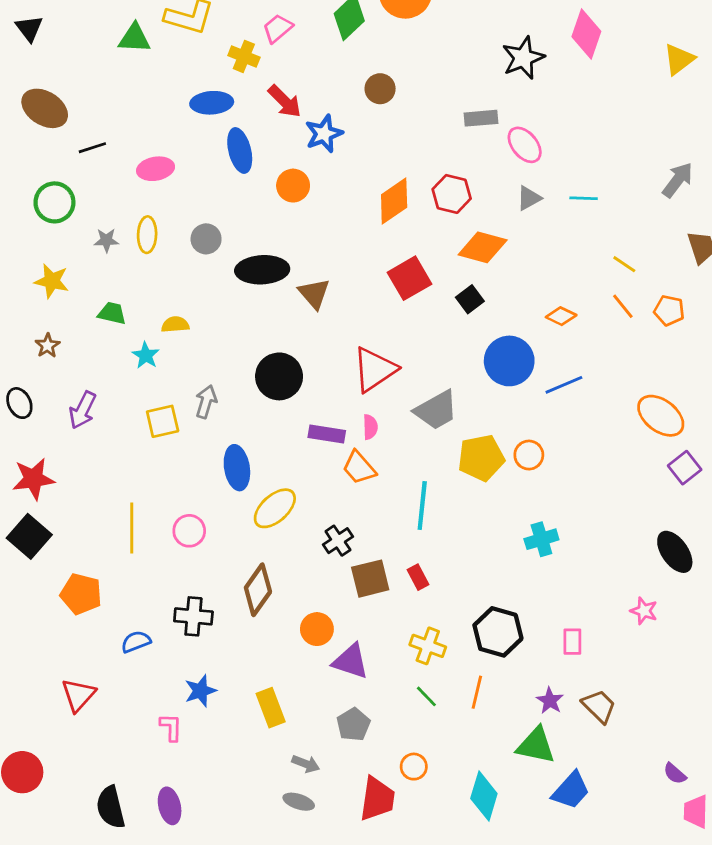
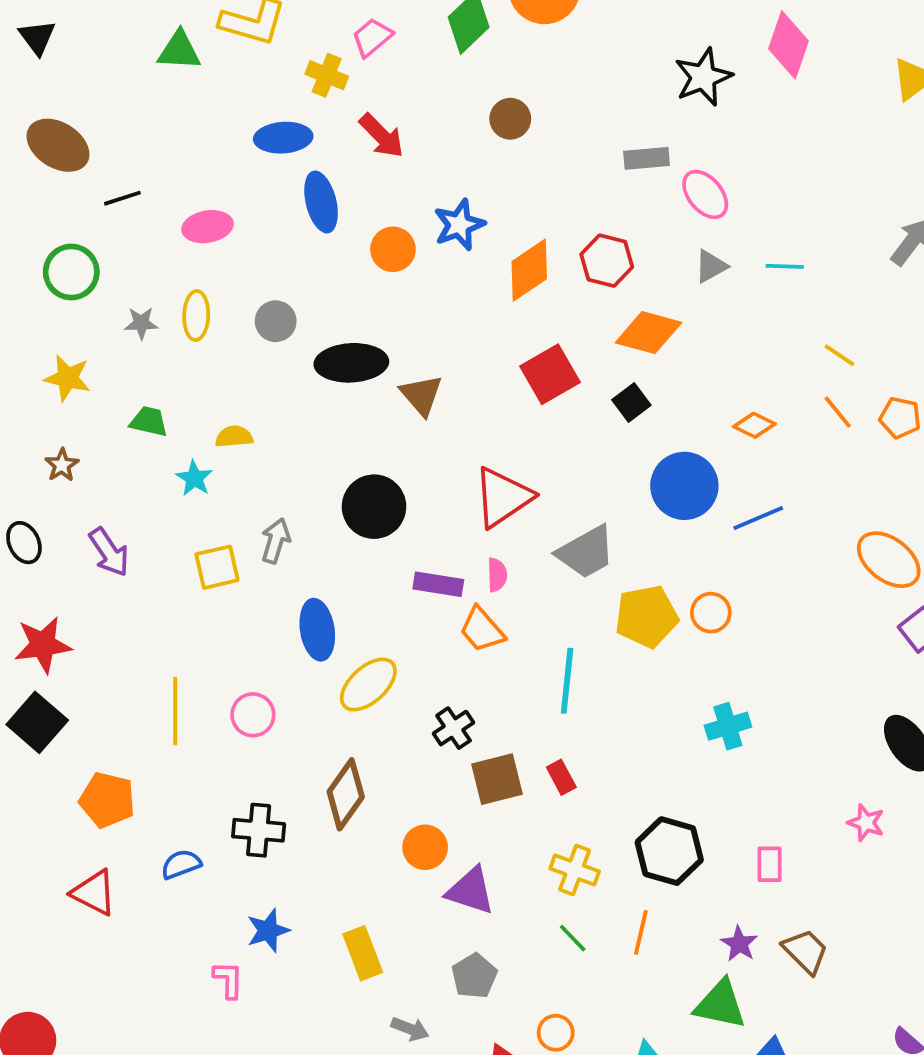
blue star: (324, 134) -> (459, 225), moved
purple arrow: (83, 410) -> (109, 552), turned -60
red triangle: (78, 695) -> (94, 893), moved, turned -45

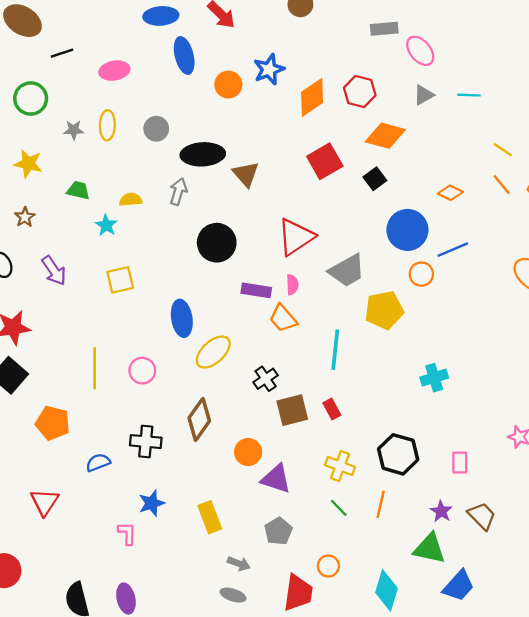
gray arrow: (276, 541) -> (178, 192), moved
orange circle: (711, 613) -> (421, 274), moved
red triangle: (94, 893) -> (45, 502), moved, turned 36

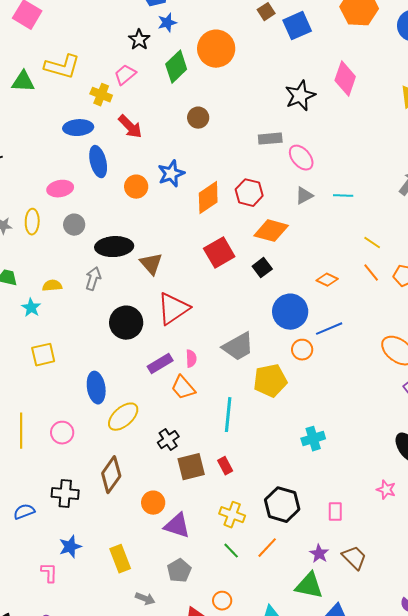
pink ellipse: (114, 71) -> (60, 189), moved
red triangle: (296, 237) -> (173, 309), moved
purple rectangle: (256, 290) -> (160, 364), turned -40
orange line: (381, 504) -> (267, 548), turned 30

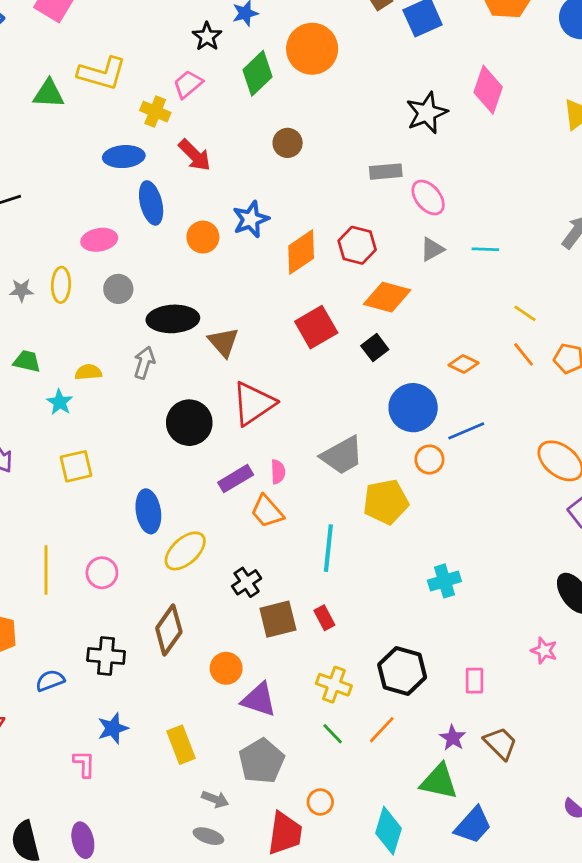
gray pentagon: (179, 571) -> (262, 761), size x1.4

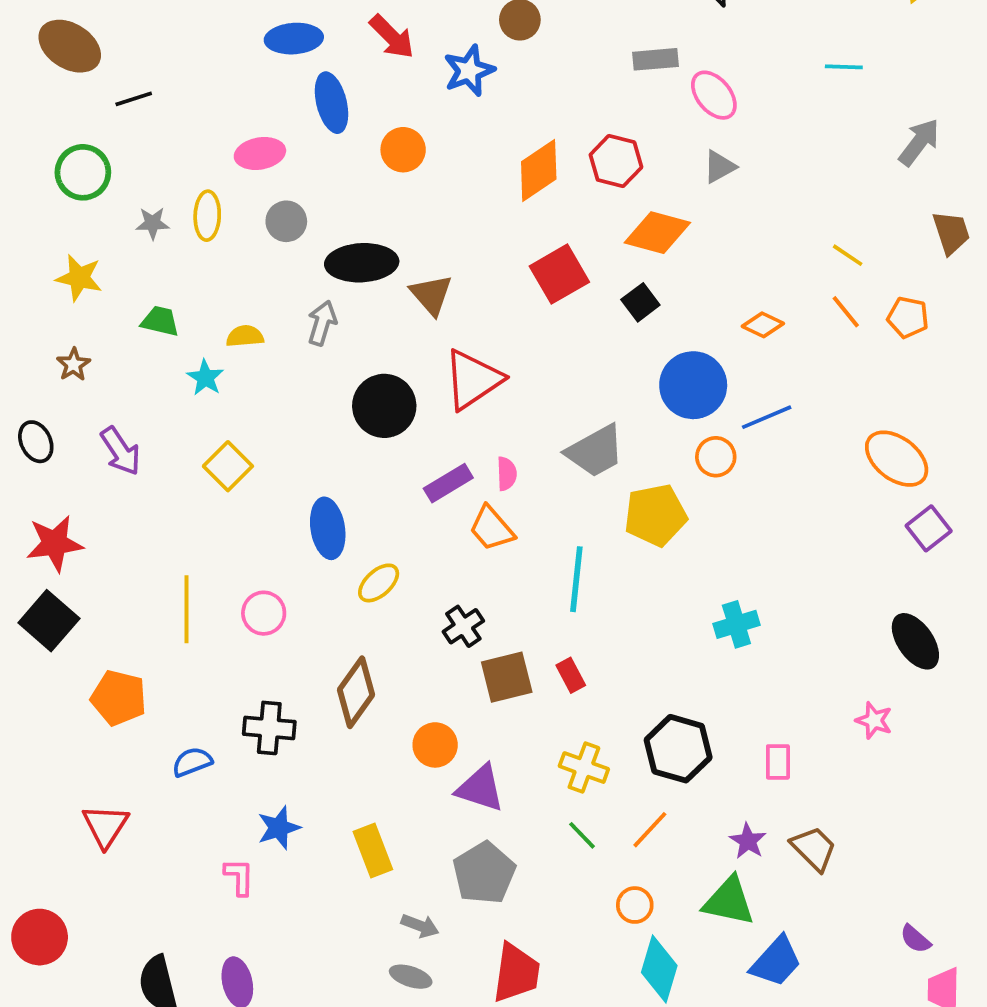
blue star: (251, 219) -> (469, 71), moved
cyan line: (485, 249) -> (844, 67), moved
yellow square: (76, 466) -> (228, 466), turned -32
yellow ellipse: (185, 551) -> (379, 583), size x0.7
orange circle: (320, 802) -> (635, 905), moved

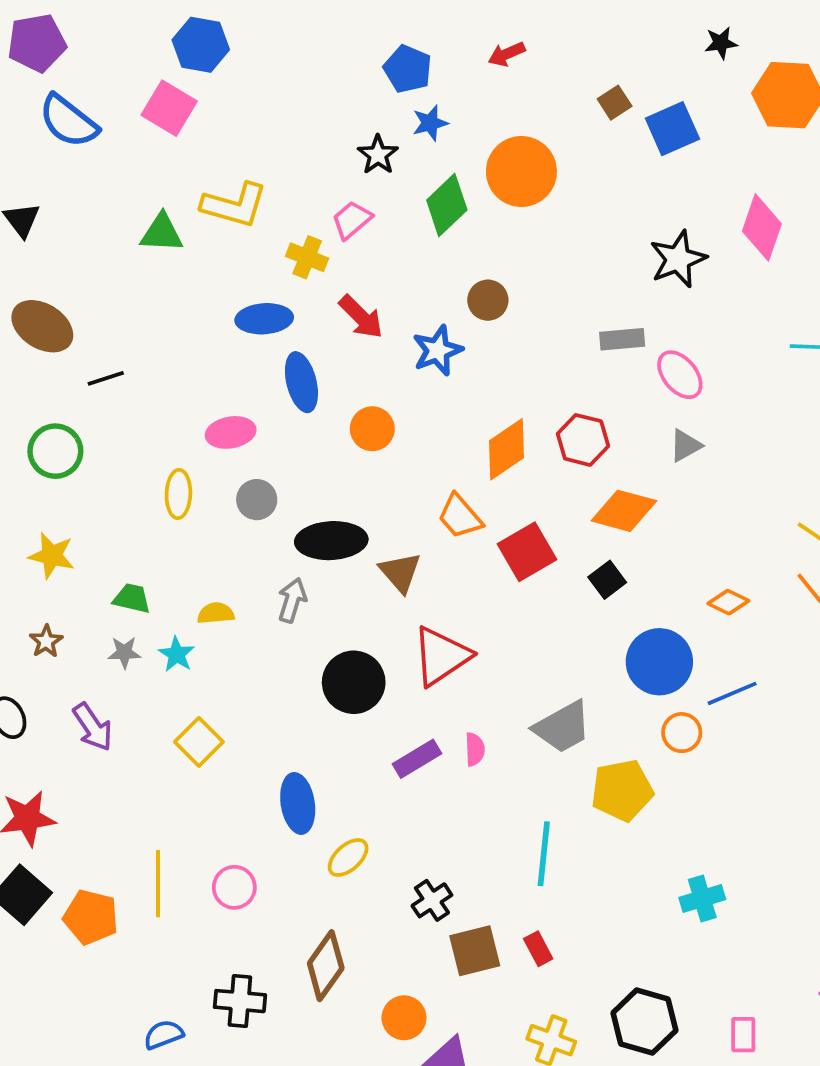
gray star: (153, 223) -> (124, 652), moved
orange trapezoid: (492, 528) -> (460, 516), moved
orange pentagon: (119, 698) -> (91, 917), moved

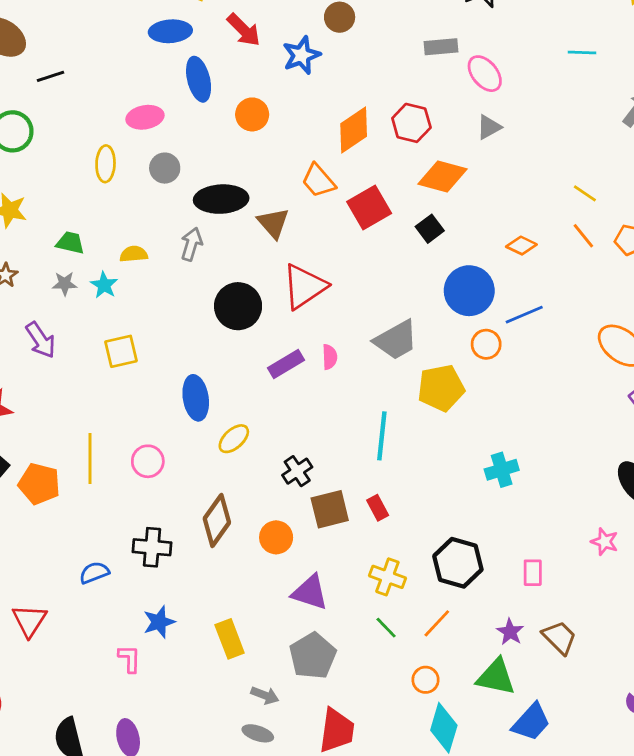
yellow square: (199, 742) -> (121, 351), turned 32
orange circle: (404, 1018) -> (276, 537), moved

